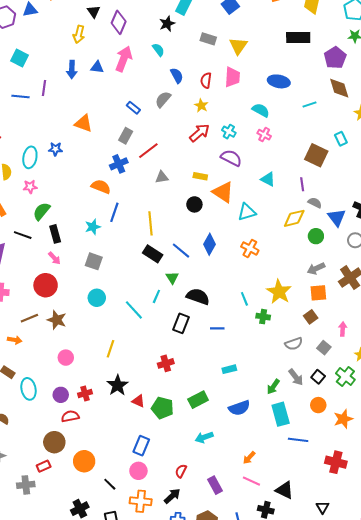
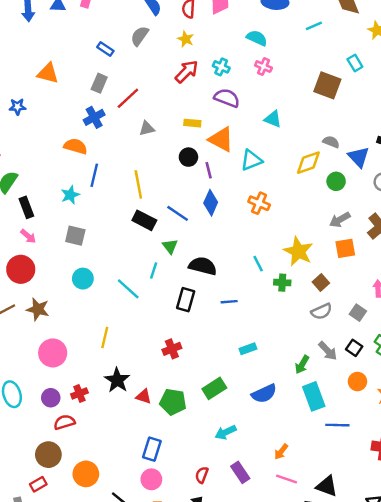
purple line: (302, 184) -> (209, 170), moved
brown square: (311, 317) -> (321, 282), moved
pink circle: (66, 358) -> (53, 353), size x1.5
purple rectangle: (215, 485) -> (240, 472), moved

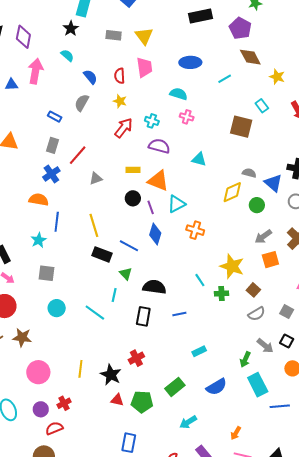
cyan triangle: (251, 160) -> (176, 204), moved
yellow line: (105, 338) -> (80, 369), moved
black star: (117, 380) -> (111, 375), moved

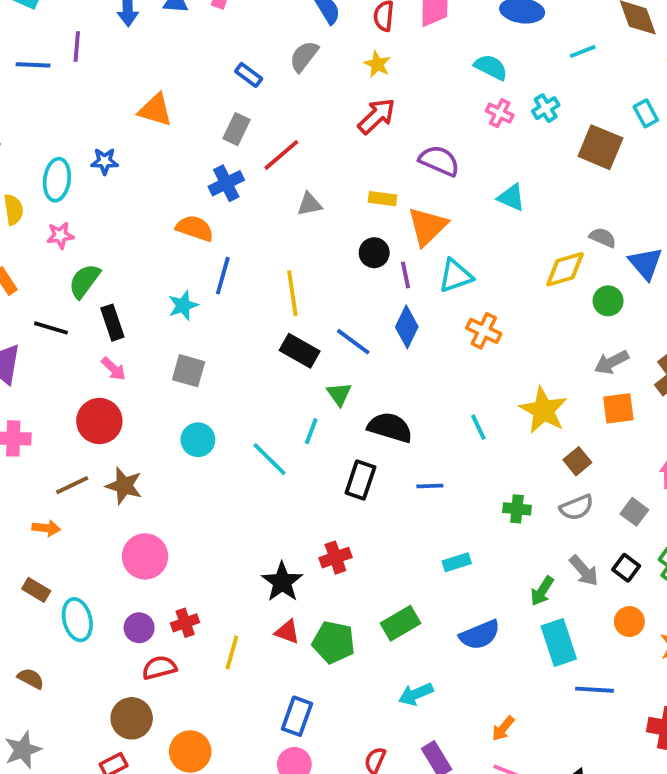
cyan cross: (152, 121) -> (546, 108), moved, turned 32
orange triangle: (158, 181) -> (427, 226), turned 45
green cross: (222, 294) -> (517, 509), moved
yellow line: (80, 369) -> (232, 652), moved

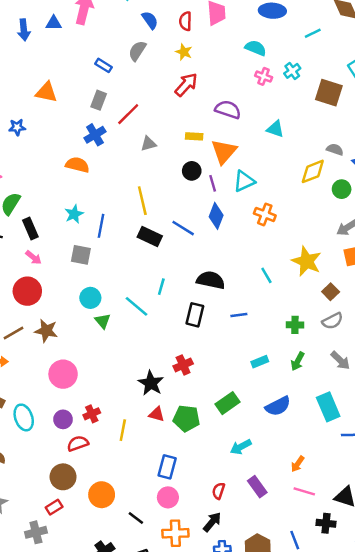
blue line: (223, 276) -> (101, 226), moved
green triangle: (339, 394) -> (103, 321), moved
green arrow: (542, 591) -> (298, 361), moved

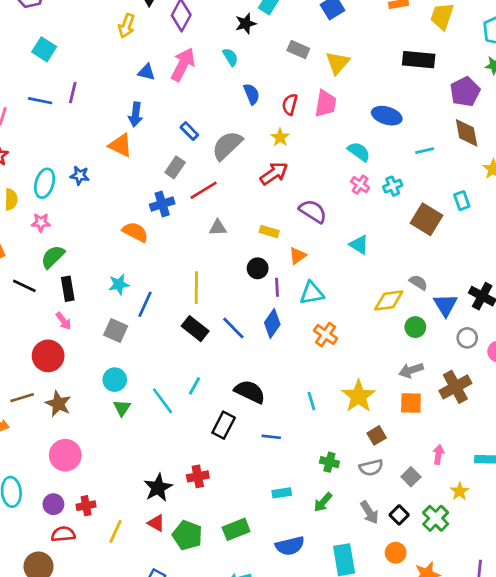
blue arrow: (24, 30) -> (135, 114), moved
gray semicircle: (137, 51) -> (227, 145), moved, size x1.4
orange triangle: (224, 152) -> (298, 256), size x0.6

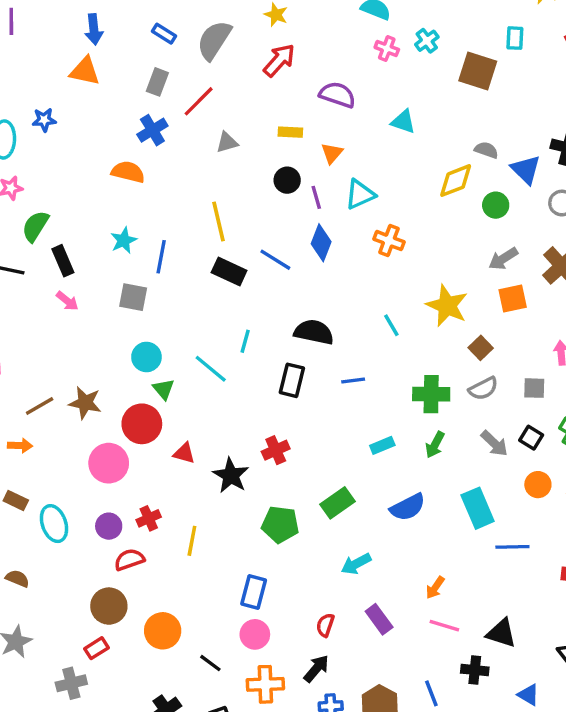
cyan rectangle: (462, 201) -> (515, 38), turned 36
red circle: (48, 356) -> (142, 424), moved
green cross: (329, 462) -> (431, 394), size x1.5
gray square: (411, 477) -> (534, 388), turned -30
red triangle: (156, 523) -> (184, 453), moved

